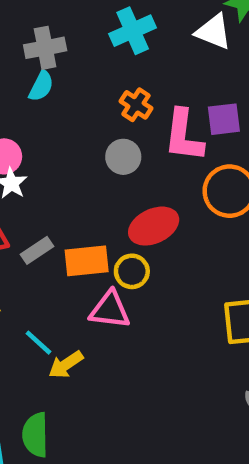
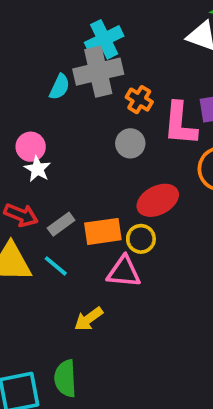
cyan cross: (133, 31) -> (104, 39), moved
gray cross: (45, 48) -> (98, 72), moved, size x1.4
cyan line: (38, 343) -> (56, 266), moved

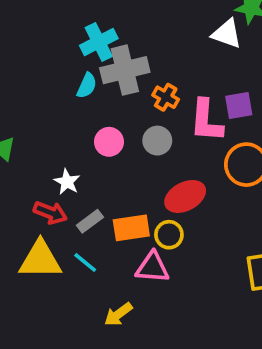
cyan cross: (104, 39) -> (99, 42), moved
pink circle: (31, 147) -> (109, 142), moved
white star: (37, 169) -> (67, 182), moved

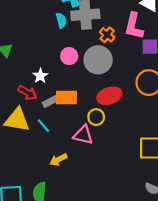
cyan semicircle: (87, 86) -> (61, 20), turned -48
pink L-shape: (206, 121) -> (134, 26), moved
gray circle: (157, 141) -> (98, 60), size x1.6
orange rectangle: (131, 228) -> (66, 97), moved

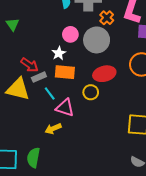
white star: (40, 76) -> (59, 53), moved
gray rectangle: (50, 102) -> (39, 77), moved
cyan line: (44, 126) -> (50, 94), moved
pink triangle: (83, 135) -> (65, 108), moved

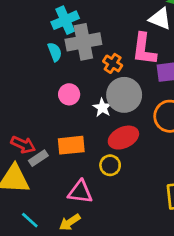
gray circle: (97, 40) -> (124, 95), moved
white star: (59, 53) -> (102, 108), moved
cyan line: (50, 94) -> (30, 220), moved

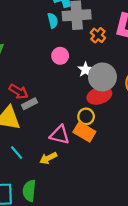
gray circle: (124, 95) -> (102, 77), moved
orange rectangle: (71, 145) -> (84, 132), moved, turned 30

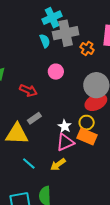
white star: (85, 70) -> (65, 126), moved
red arrow: (19, 92) -> (28, 90), moved
pink triangle: (60, 135) -> (65, 142), turned -30

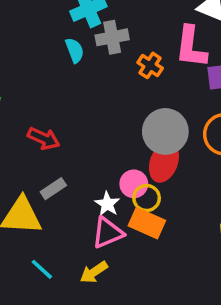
gray cross: (66, 33) -> (112, 37), size x0.7
pink circle: (56, 72) -> (134, 184), moved
red ellipse: (96, 102) -> (164, 162), turned -45

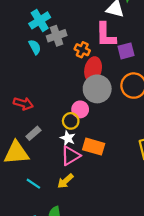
red ellipse: (164, 162) -> (93, 69), moved
pink circle: (134, 184) -> (80, 109), moved
yellow circle: (147, 198) -> (71, 121), moved

